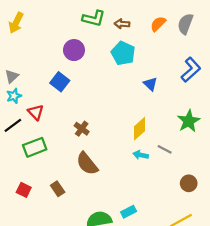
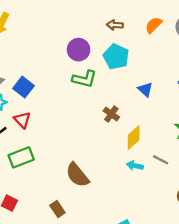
green L-shape: (94, 18) -> (84, 79), moved
purple circle: (74, 50) -> (79, 50), moved
blue square: (60, 82) -> (23, 87), moved
brown cross: (82, 129) -> (111, 114), moved
brown rectangle: (58, 189) -> (57, 209), moved

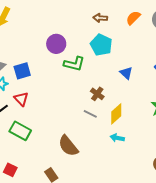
purple circle: (79, 50) -> (56, 44), moved
blue square: (23, 87) -> (22, 71), turned 36
green rectangle: (21, 157) -> (20, 131), turned 50
gray line: (161, 160) -> (90, 114), moved

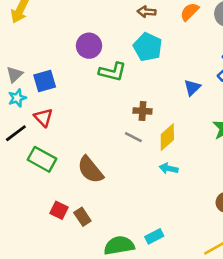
blue triangle: (126, 73) -> (192, 87), moved, turned 32
brown cross: (97, 94) -> (143, 111), turned -32
brown semicircle: (68, 146) -> (90, 170), moved
red square: (10, 170) -> (59, 210), moved

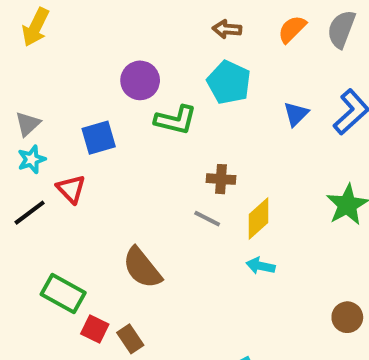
blue square: (45, 81) -> (99, 138), moved
blue triangle: (192, 87) -> (296, 114), moved
green rectangle: (42, 159) -> (63, 294), moved

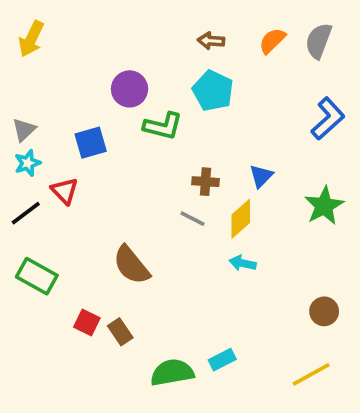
blue triangle: (296, 114) -> (261, 176), moved
green rectangle: (63, 294) -> (37, 276), moved

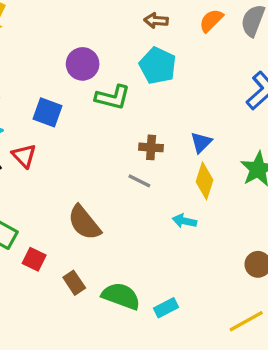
blue square: (91, 143) -> (47, 112), turned 36
yellow diamond: (241, 219) -> (204, 181), moved, turned -30
red square: (87, 322) -> (34, 259), moved
green semicircle: (172, 373) -> (121, 296), moved, turned 30

